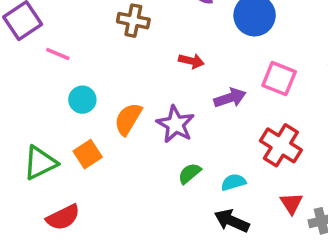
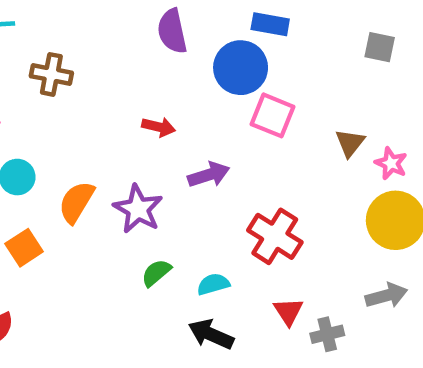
brown cross: (133, 21) -> (51, 74), moved
pink square: (279, 79) -> (272, 115), moved

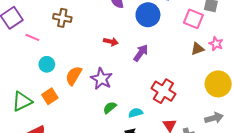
pink square: (272, 115) -> (193, 19), moved
brown triangle: (350, 143) -> (197, 49), turned 32
pink star: (391, 163) -> (216, 44), moved
purple arrow: (209, 175) -> (141, 53), moved, turned -36

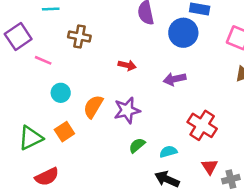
red arrow: (111, 42) -> (127, 65), moved
purple arrow: (141, 53) -> (175, 79), turned -138
purple star: (101, 79) -> (127, 110), turned 30

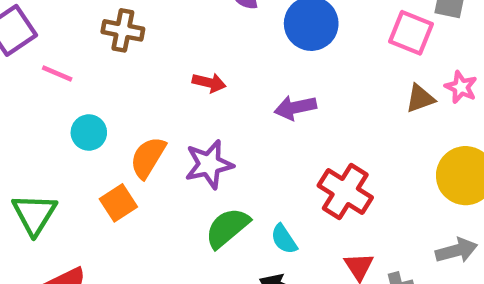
orange square: (64, 132) -> (118, 203), moved
green triangle: (31, 138) -> (34, 214), turned -32
green semicircle: (137, 145) -> (227, 228), size x1.5
cyan semicircle: (168, 152) -> (284, 239), turned -108

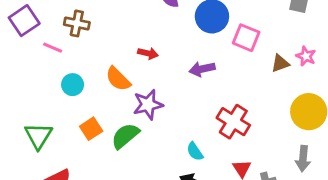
brown cross: (123, 30) -> (77, 23), moved
pink square: (411, 33) -> (246, 38), moved
orange semicircle: (148, 157) -> (118, 79), moved, turned -76
green semicircle: (227, 228) -> (125, 136), moved
gray arrow: (456, 251) -> (303, 159), turned 110

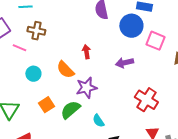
red arrow: (148, 53) -> (86, 52), turned -112
cyan semicircle: (195, 151) -> (98, 121), moved

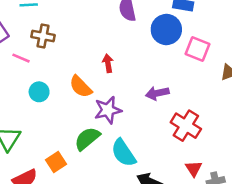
purple arrow: (124, 63) -> (157, 93), moved
orange square: (46, 105) -> (56, 162), moved
cyan semicircle: (98, 121) -> (123, 153), size x1.6

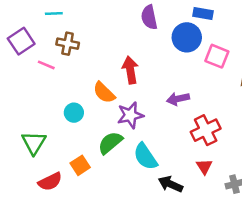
red arrow: (108, 63) -> (130, 70), size x1.5
cyan circle: (39, 92) -> (74, 113), moved
red cross: (186, 126) -> (206, 130), turned 32
red triangle: (194, 168) -> (204, 167), moved

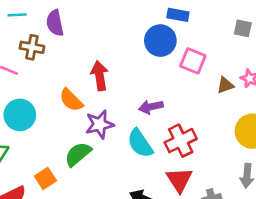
purple semicircle: (149, 17) -> (55, 23), moved
cyan circle: (74, 113) -> (20, 115), moved, size x1.5
cyan semicircle: (145, 157) -> (140, 143), moved
red triangle: (204, 167) -> (179, 180), size x1.5

